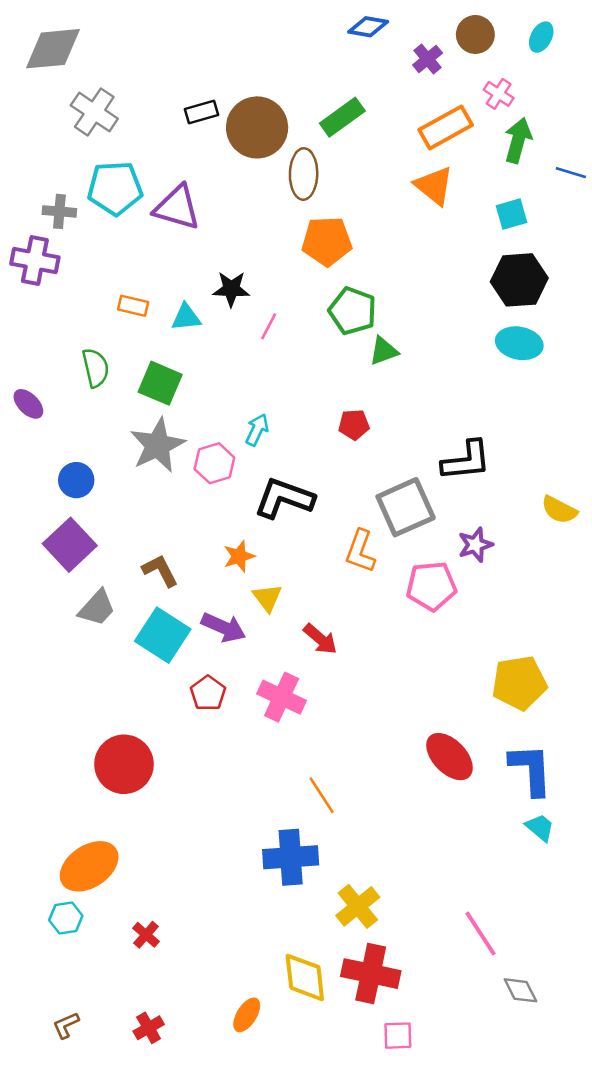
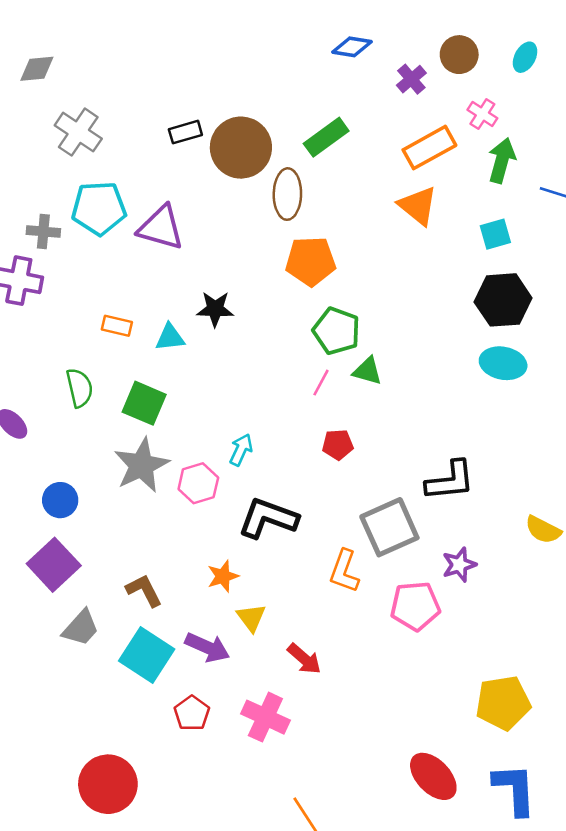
gray diamond: (53, 49) -> (37, 69), size x0.6
pink line: (269, 326) -> (321, 383), moved
green triangle: (384, 351) -> (367, 371), turned 36

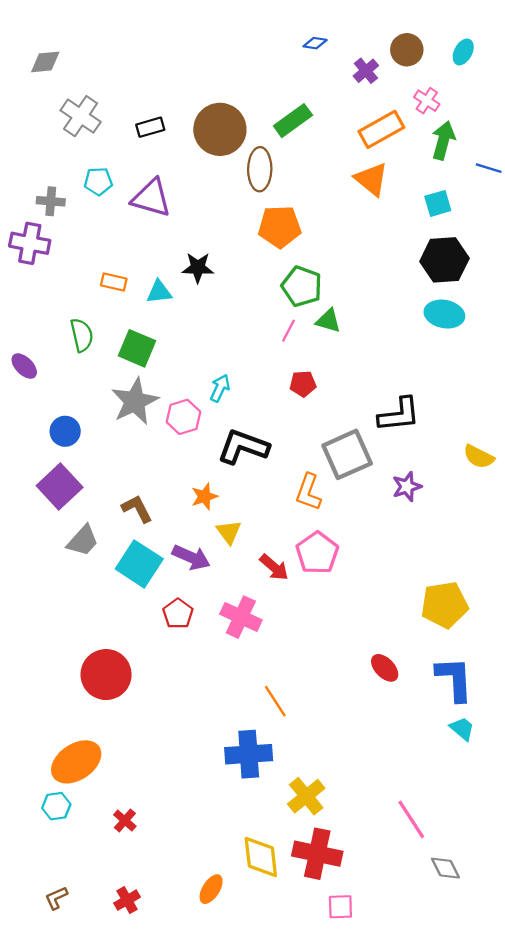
blue diamond: (352, 47) -> (315, 43), size x0.7
black rectangle: (185, 132) -> (150, 127), moved
cyan pentagon: (99, 208) -> (98, 181), size x0.6
pink pentagon: (415, 606) -> (317, 553), moved, turned -30
red ellipse: (433, 776) -> (385, 668), size x0.7

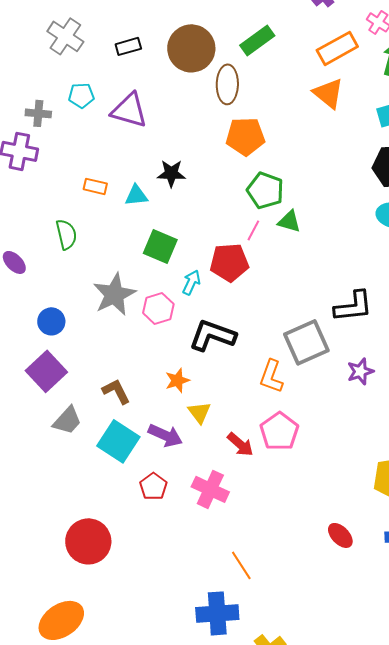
green square: (137, 348) -> (160, 246), moved
red pentagon: (303, 384) -> (229, 262), moved, size x1.6

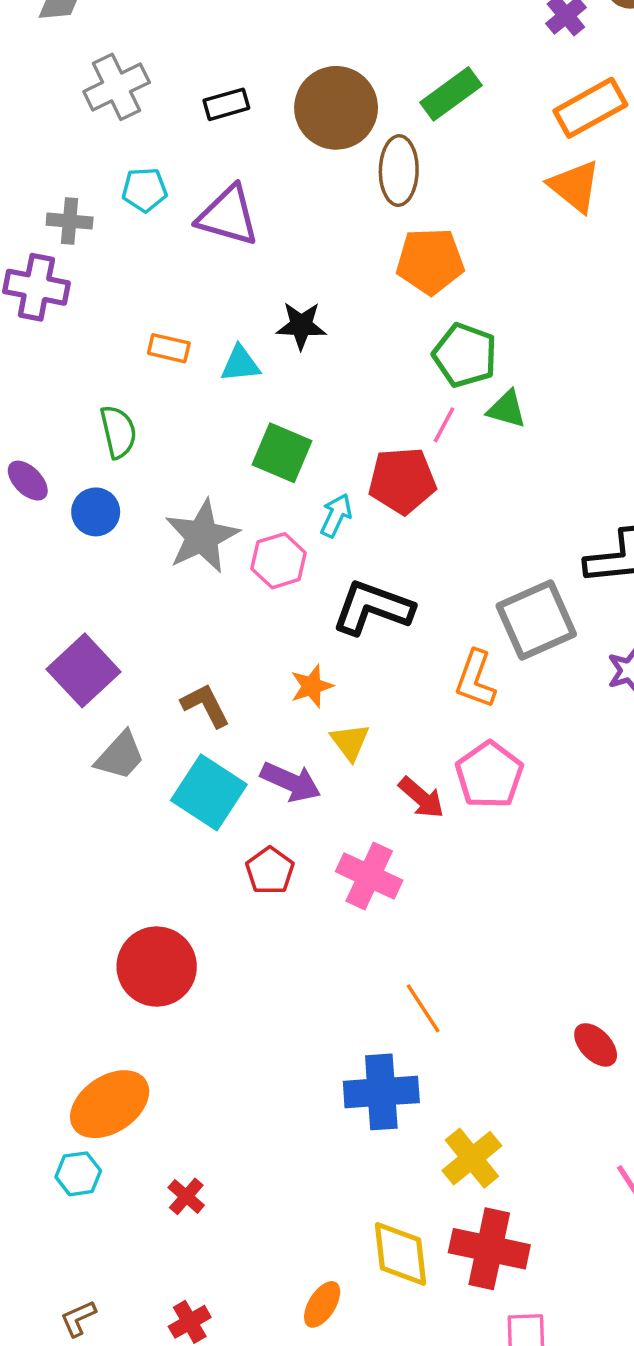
gray cross: (65, 36) -> (117, 87), turned 30
blue circle: (51, 321) -> (96, 512), moved
red ellipse: (340, 535) -> (596, 1045), moved

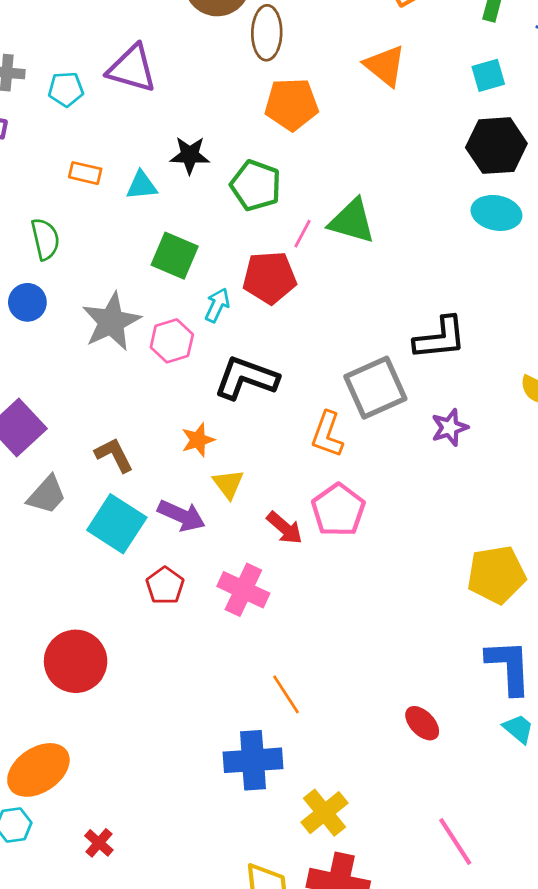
orange triangle: (575, 186) -> (385, 66), moved
cyan pentagon: (144, 190) -> (66, 89), moved
green pentagon: (465, 355) -> (256, 185), moved
green triangle: (507, 409) -> (352, 221), size x1.5

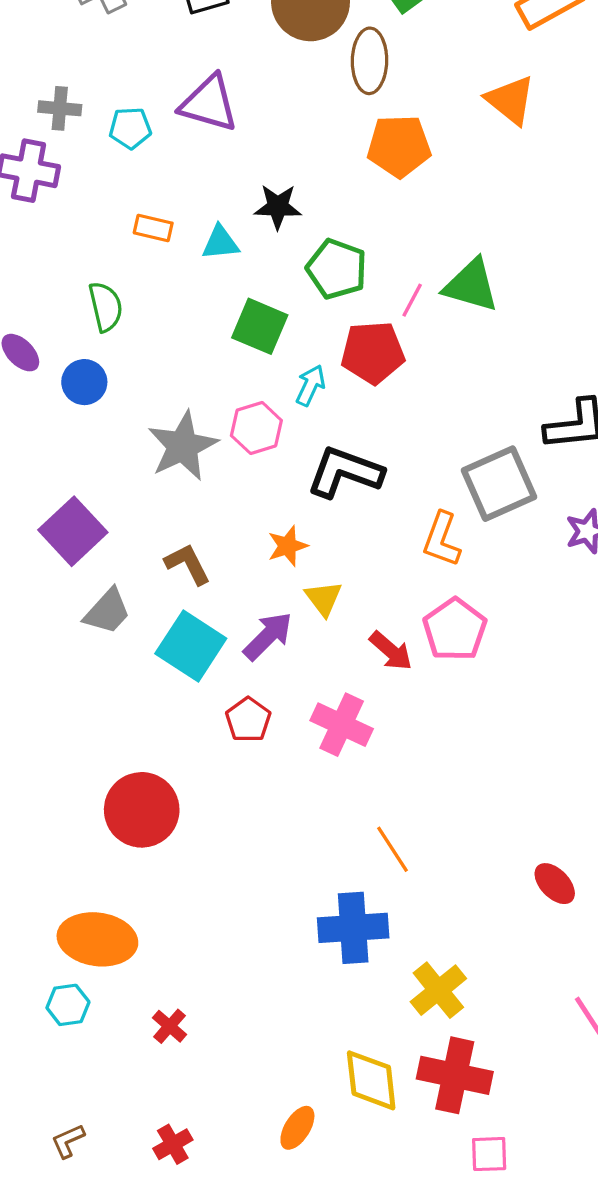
green pentagon: (256, 185) -> (337, 269), moved
gray star: (111, 322) -> (183, 446), moved
purple arrow: (181, 516) -> (268, 636), turned -69
orange ellipse: (38, 770) -> (97, 939), turned 42

